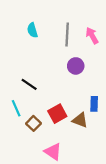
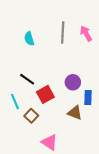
cyan semicircle: (32, 30) -> (29, 39), moved
purple circle: (76, 66) -> (73, 82), moved
red square: (57, 114) -> (45, 94), moved

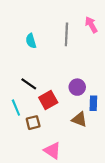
pink arrow: (86, 34) -> (91, 25), moved
brown square: (31, 116) -> (33, 123), turned 32

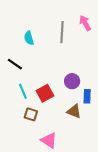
black line: (29, 84) -> (15, 64), moved
cyan line: (16, 108) -> (23, 91), moved
brown square: (33, 123) -> (31, 114), turned 32

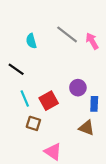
pink arrow: (85, 23) -> (92, 41), moved
gray line: (62, 32) -> (67, 34), turned -55
brown triangle: (74, 111) -> (87, 128), moved

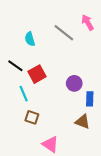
pink arrow: (92, 41) -> (88, 22), moved
red square: (49, 101) -> (37, 74), moved

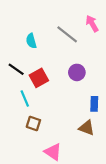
purple circle: (74, 83) -> (77, 72), moved

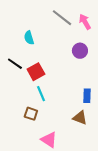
gray line: (67, 34) -> (62, 18), moved
purple circle: (77, 72) -> (80, 51), moved
cyan line: (25, 99) -> (41, 94), moved

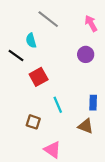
gray line: (62, 18) -> (48, 19), moved
black line: (15, 64) -> (16, 56), moved
cyan line: (41, 94) -> (58, 105), moved

